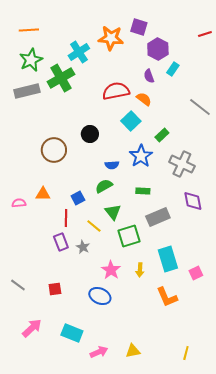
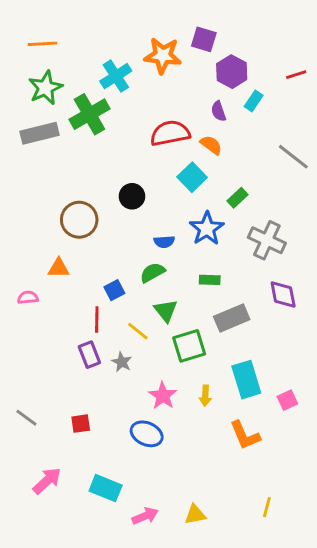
red line: (205, 34) -> (296, 75), moved
orange triangle: (43, 194) -> (59, 268), moved
yellow line: (186, 353) -> (267, 507), moved

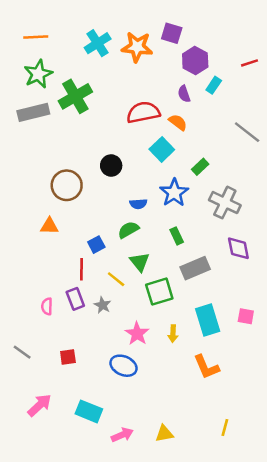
cyan cross: (116, 76) -> (98, 43), moved
green rectangle: (210, 280) -> (177, 236), turned 63
pink semicircle: (28, 297) -> (47, 306), moved, turned -84
pink square: (287, 400) -> (246, 316), moved, turned 35

